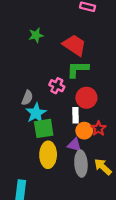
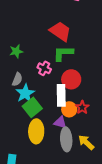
green star: (36, 35) -> (16, 51), moved
white rectangle: (75, 115) -> (61, 95), size x1.5
green square: (44, 128) -> (32, 107), turned -30

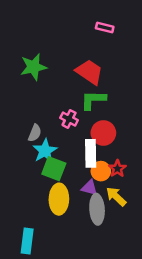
green star: (16, 51) -> (33, 67), moved, size x1.5
green square: (32, 107) -> (54, 169), turned -30
yellow arrow: (86, 142) -> (116, 197), moved

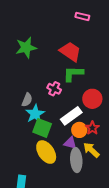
red circle: (103, 133) -> (92, 99), moved
white rectangle: (91, 153) -> (71, 116), turned 55
yellow ellipse: (59, 199) -> (46, 152), turned -35

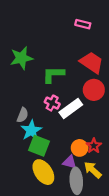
red trapezoid: (70, 52) -> (92, 62), moved
green L-shape: (73, 74) -> (53, 75), moved
red circle: (92, 99) -> (94, 90), moved
white rectangle: (71, 116) -> (71, 108), moved

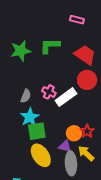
green L-shape: (53, 75) -> (50, 46), moved
gray semicircle: (23, 115) -> (26, 96), moved
green square: (39, 146) -> (37, 131), turned -30

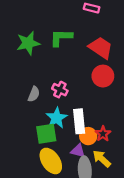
white rectangle: (66, 97) -> (79, 121), moved, turned -60
cyan star: (30, 117) -> (56, 118), moved

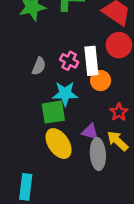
cyan star: (56, 118) -> (65, 94), turned 30
white rectangle: (79, 121) -> (91, 61), moved
orange circle: (88, 136) -> (101, 81), moved

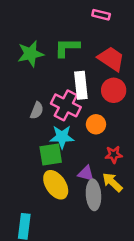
pink cross: (69, 61) -> (66, 105), size x1.6
white rectangle: (91, 61) -> (81, 85), moved
red star: (119, 112) -> (114, 155), turned 30

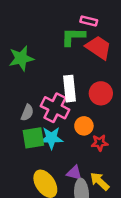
green L-shape: (67, 47) -> (73, 37), moved
red trapezoid: (111, 59) -> (98, 48), moved
green square: (51, 155) -> (33, 138), moved
red star: (114, 155) -> (100, 143), moved

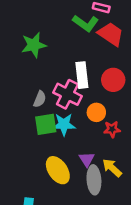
green L-shape: (73, 37) -> (86, 23), turned -145
purple triangle: (74, 173) -> (87, 159), turned 42

